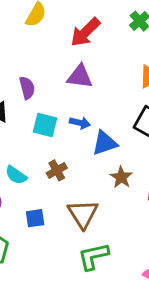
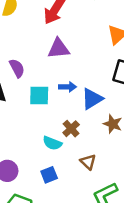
brown cross: (57, 170) -> (71, 129), moved
cyan semicircle: (16, 175) -> (52, 143), moved
brown triangle: (83, 214) -> (88, 162), size x0.6

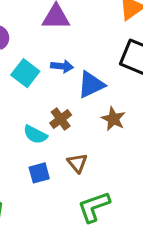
cyan square: (39, 95) -> (25, 73), turned 30
blue square: (49, 175) -> (39, 173), moved

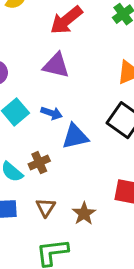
brown star: (113, 119) -> (84, 213), moved

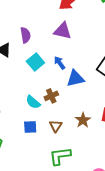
blue arrow: (52, 113) -> (60, 63), turned -144
brown star: (84, 213) -> (83, 120), moved

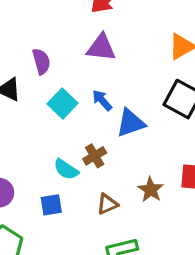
brown triangle: (56, 126) -> (107, 204), turned 40
blue square: (30, 127) -> (51, 205), moved

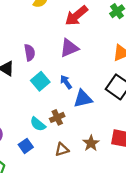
purple triangle: (101, 48) -> (69, 48), turned -36
blue square: (51, 205) -> (26, 146), turned -32

